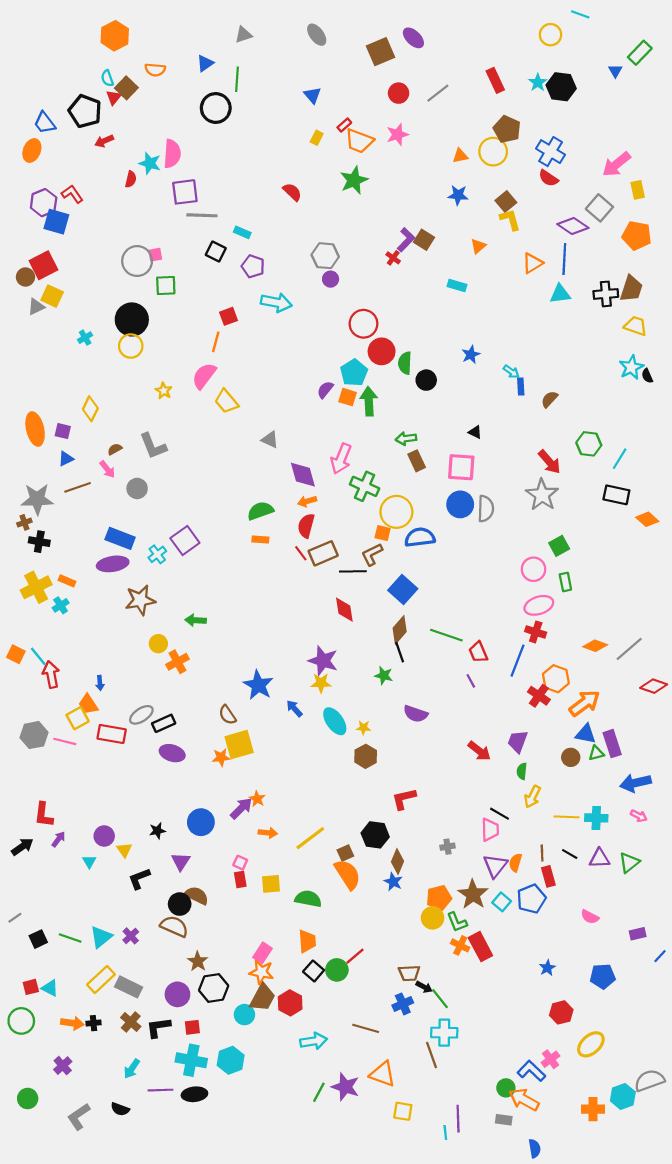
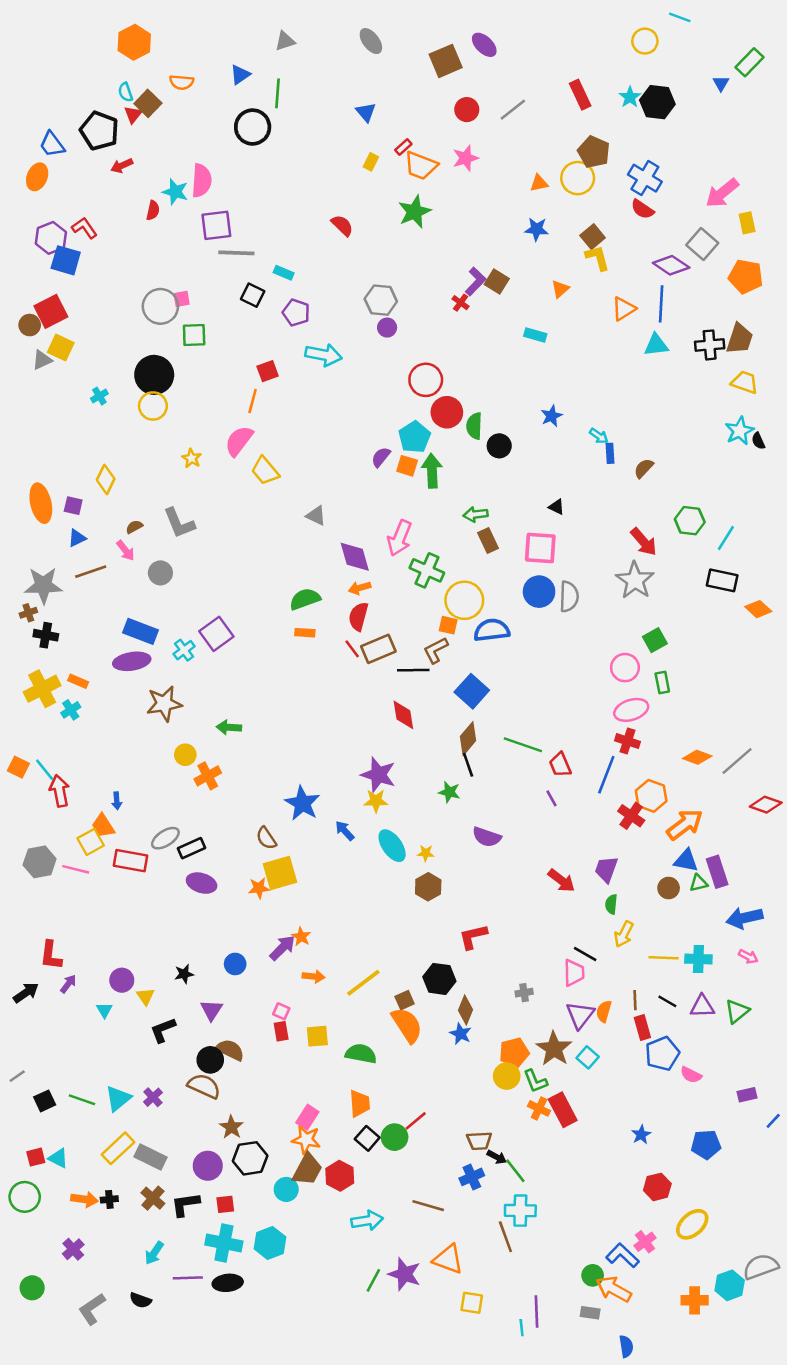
blue circle: (201, 822) -> (235, 964), size x0.7
blue pentagon: (531, 899) -> (662, 1054), moved

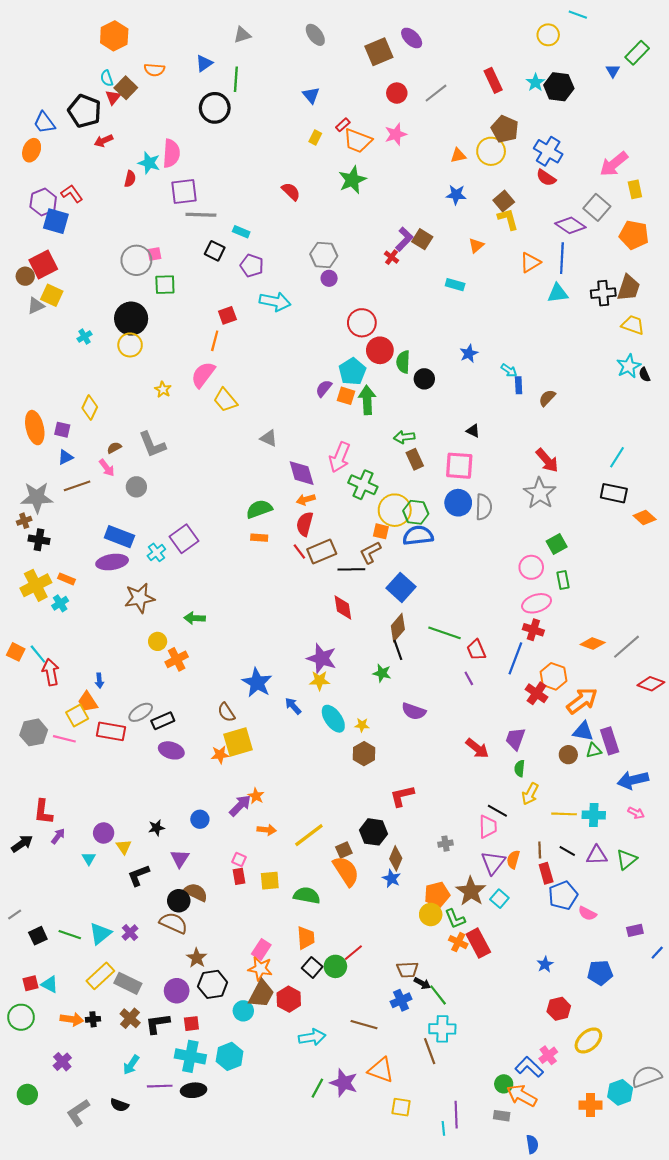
green hexagon: (690, 521) -> (416, 512), moved

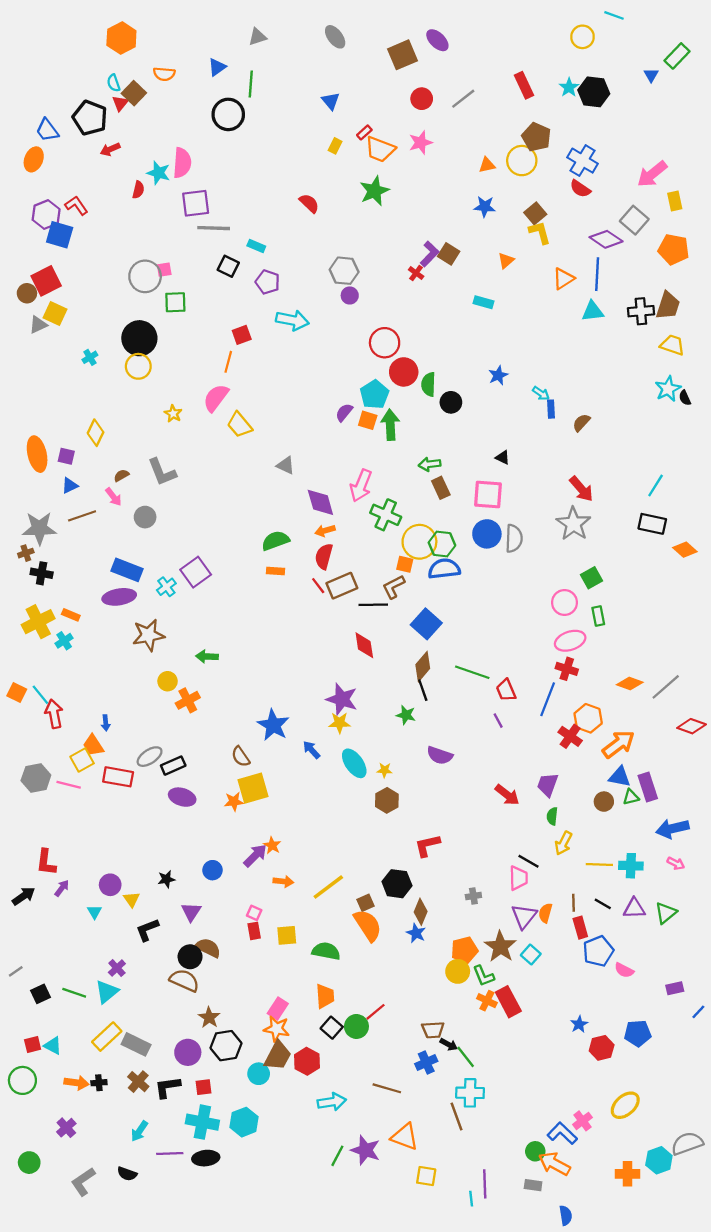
purple cross: (130, 933) -> (117, 968), moved
red hexagon: (559, 1009) -> (602, 1048), moved

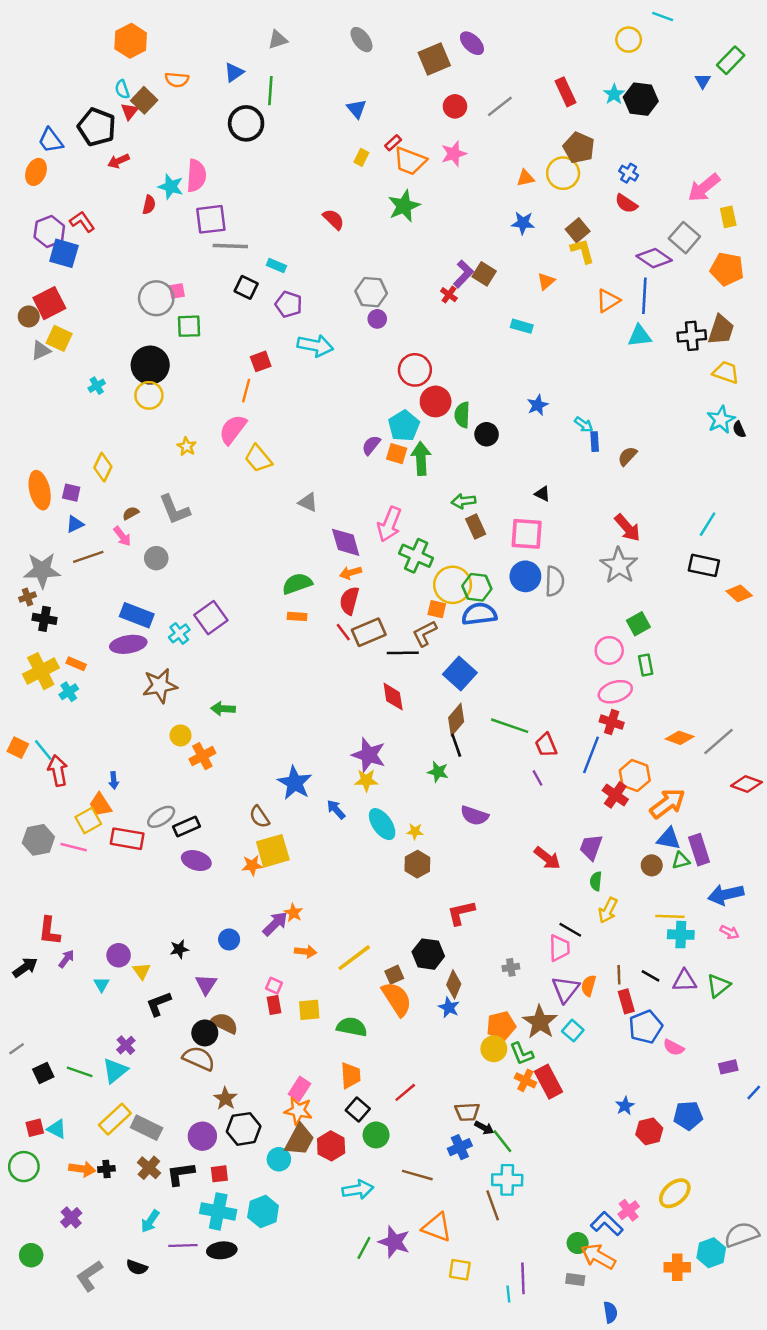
blue cross: (583, 161) -> (629, 173), size x0.6
yellow line: (599, 865) -> (670, 916), moved
green circle: (356, 1026) -> (376, 1135), moved

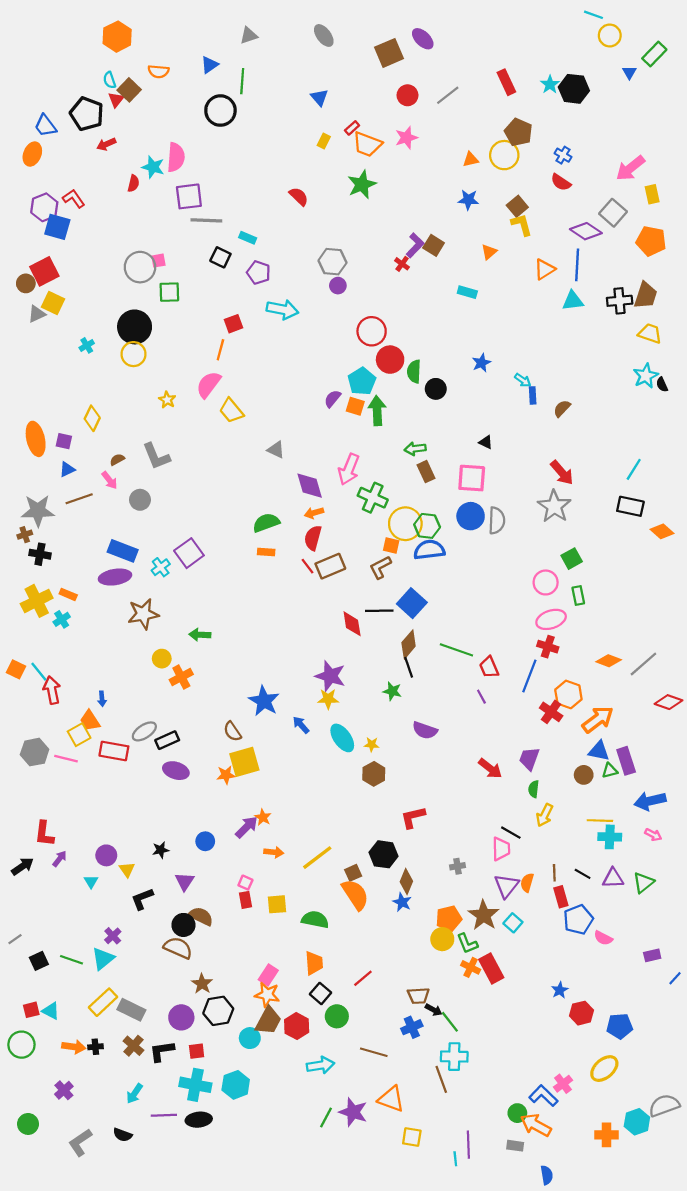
yellow circle: (629, 40) -> (610, 35), moved
black line: (403, 653) -> (379, 611), moved
blue pentagon: (688, 1116) -> (620, 1026), moved

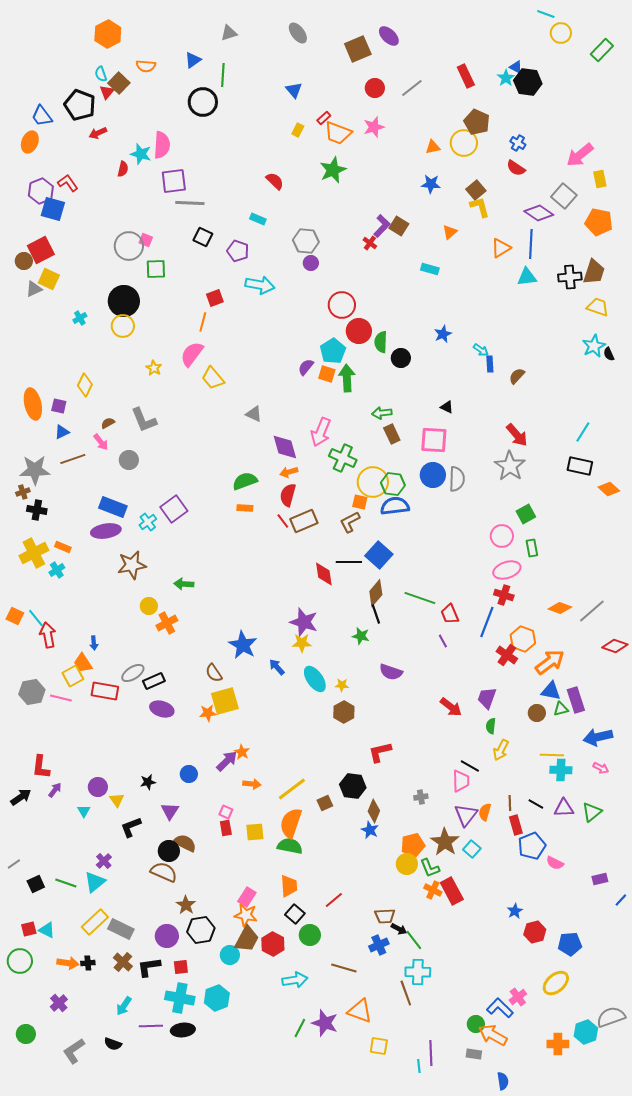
blue triangle: (629, 72) -> (516, 67), moved, turned -32
cyan rectangle: (248, 238) -> (258, 219), moved
pink square: (158, 261) -> (146, 240), turned 32
orange semicircle: (355, 895) -> (291, 823), moved, turned -128

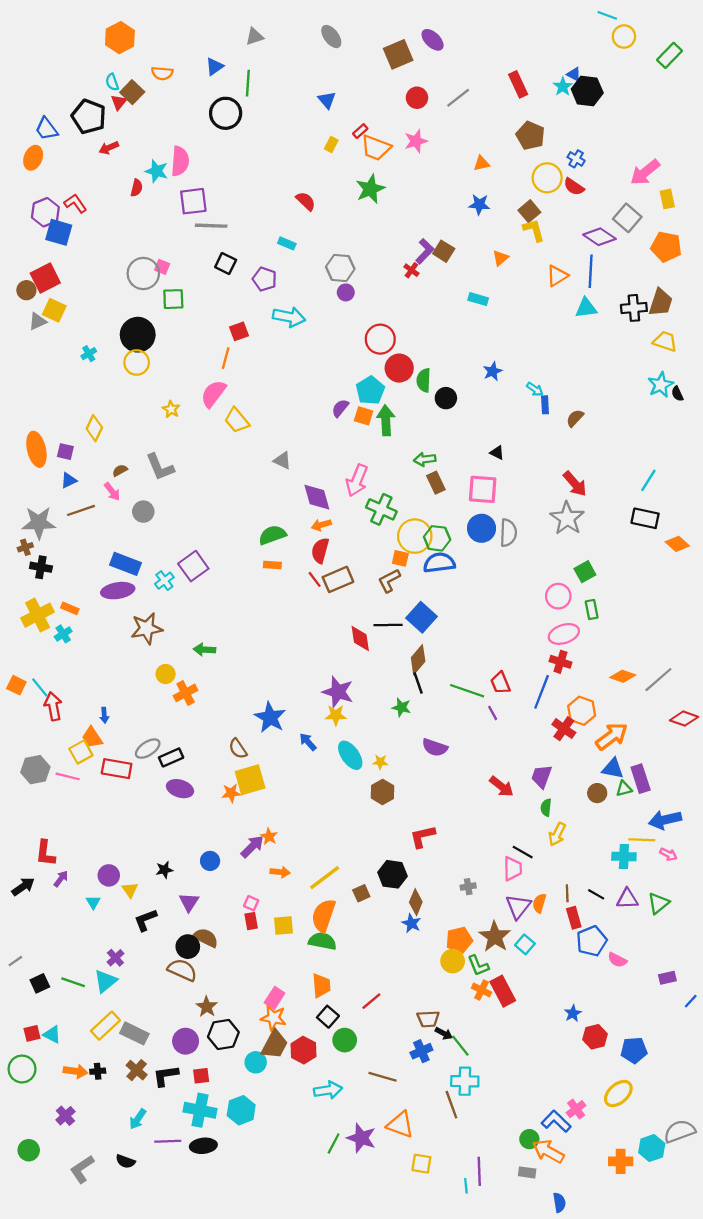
yellow circle: (464, 143) -> (547, 178), moved
green line: (420, 598) -> (467, 691), moved
yellow line: (552, 755) -> (642, 840), moved

